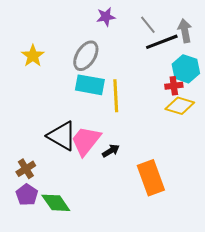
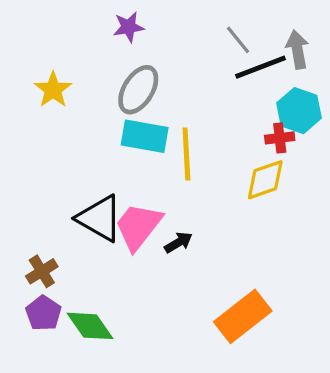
purple star: (106, 17) -> (129, 27), moved
yellow diamond: (180, 106) -> (265, 180), moved, turned -36
orange rectangle: (151, 178) -> (243, 316), moved, turned 72

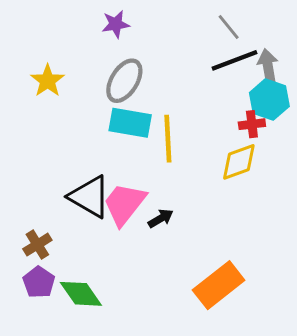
gray line: (238, 40) -> (229, 27), moved
gray arrow: (297, 50) -> (268, 66), moved

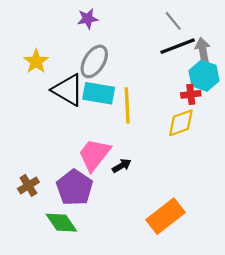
black triangle: (90, 197) -> (68, 90), moved
purple pentagon: (39, 282) -> (74, 188), moved, size x1.5

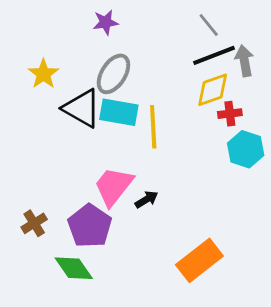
cyan hexagon: (204, 76) -> (246, 149), moved
yellow diamond: (181, 123) -> (213, 90), moved

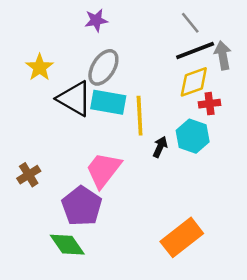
cyan hexagon: (246, 149) -> (193, 136), moved
black arrow: (147, 199) -> (160, 147), moved, turned -35
brown cross: (34, 223) -> (29, 175), moved

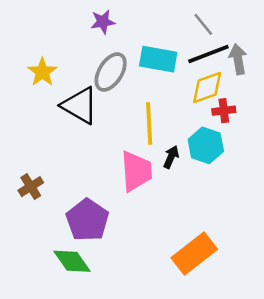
cyan rectangle: (108, 102) -> (158, 59), moved
pink trapezoid: (103, 170) -> (136, 171), moved, turned 138

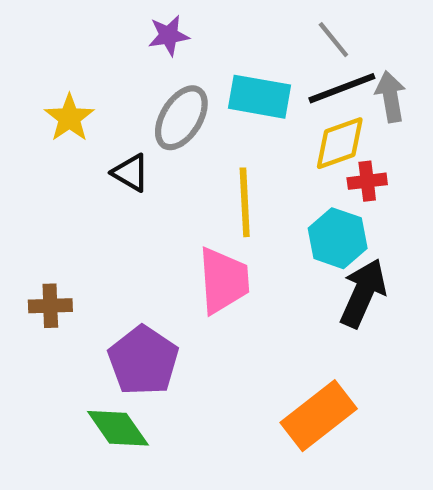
black triangle: (80, 105) -> (131, 173), size x0.6
black arrow: (171, 157) -> (363, 293), moved, size x1.8
brown cross: (31, 187) -> (50, 306), turned 30

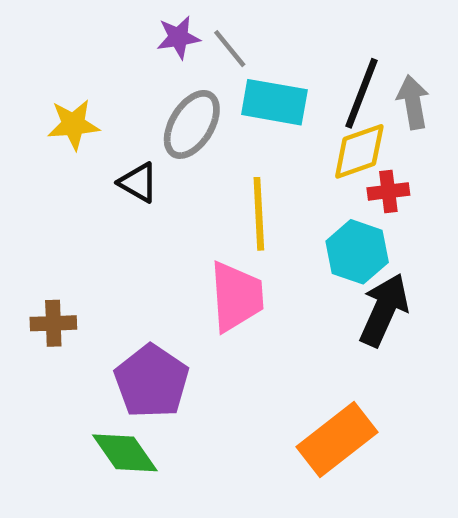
gray line: (333, 40) -> (230, 49), moved
black line: (342, 88) -> (362, 93), turned -48
yellow star: (69, 118) -> (73, 124), turned 30

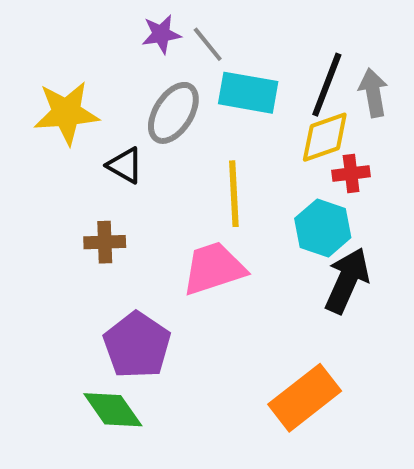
yellow star: (73, 124) -> (66, 113), size x1.4
pink trapezoid: (236, 296) -> (214, 268), turned -104
brown cross: (53, 323) -> (105, 242), moved

